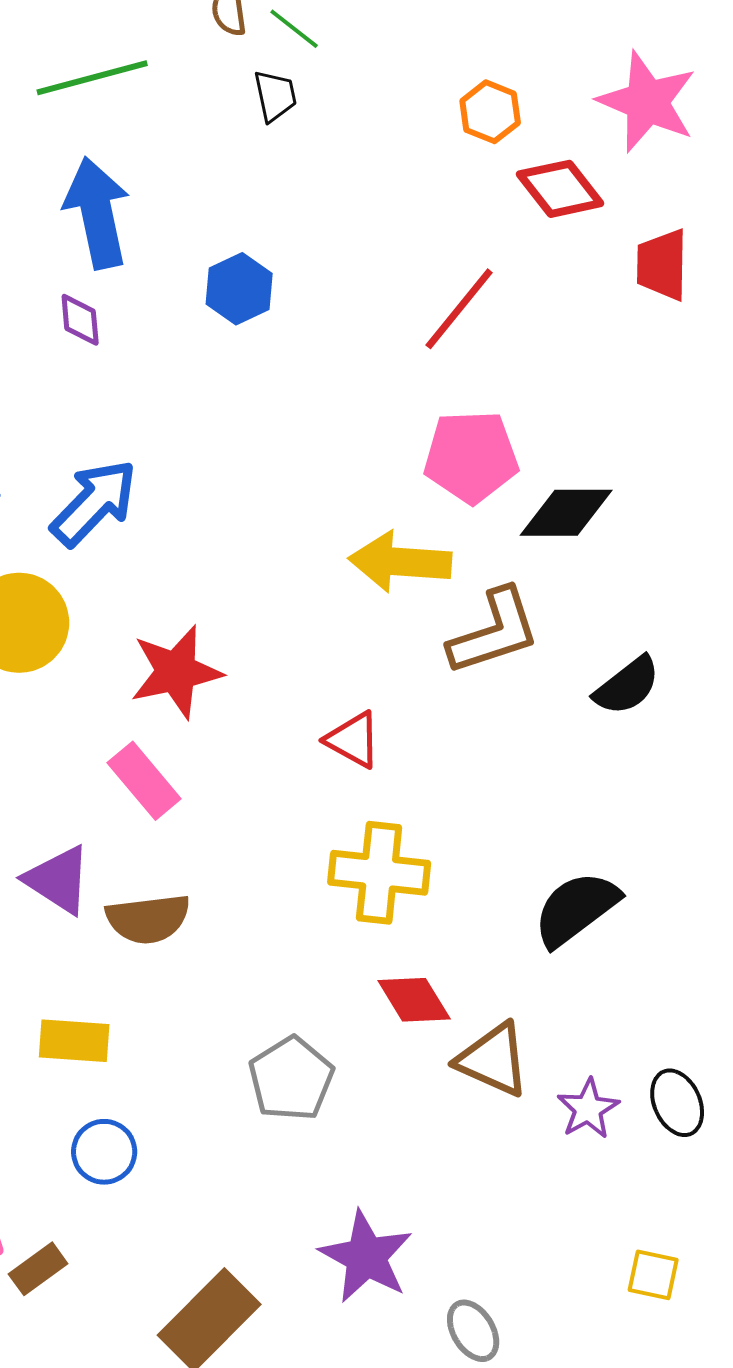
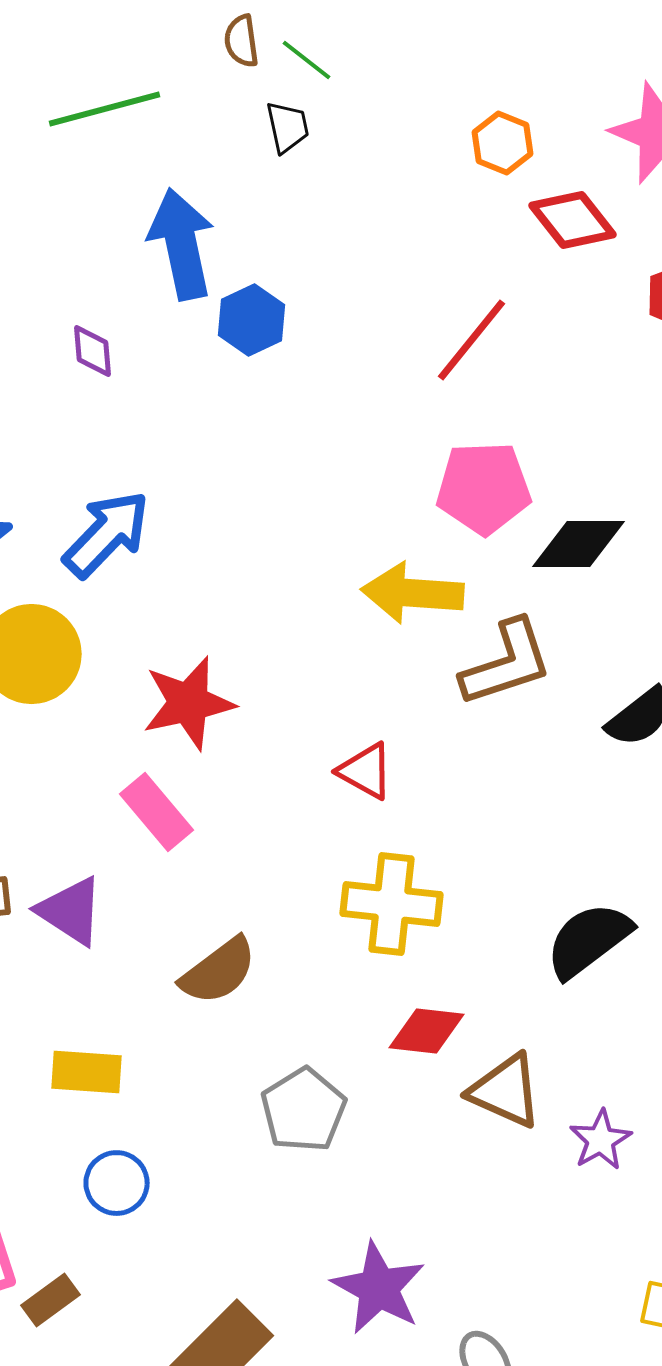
blue arrow: (97, 213) -> (182, 244), moved
brown semicircle: (148, 919) -> (219, 971), moved, turned -30
red diamond: (414, 1000) -> (427, 1031), turned -52

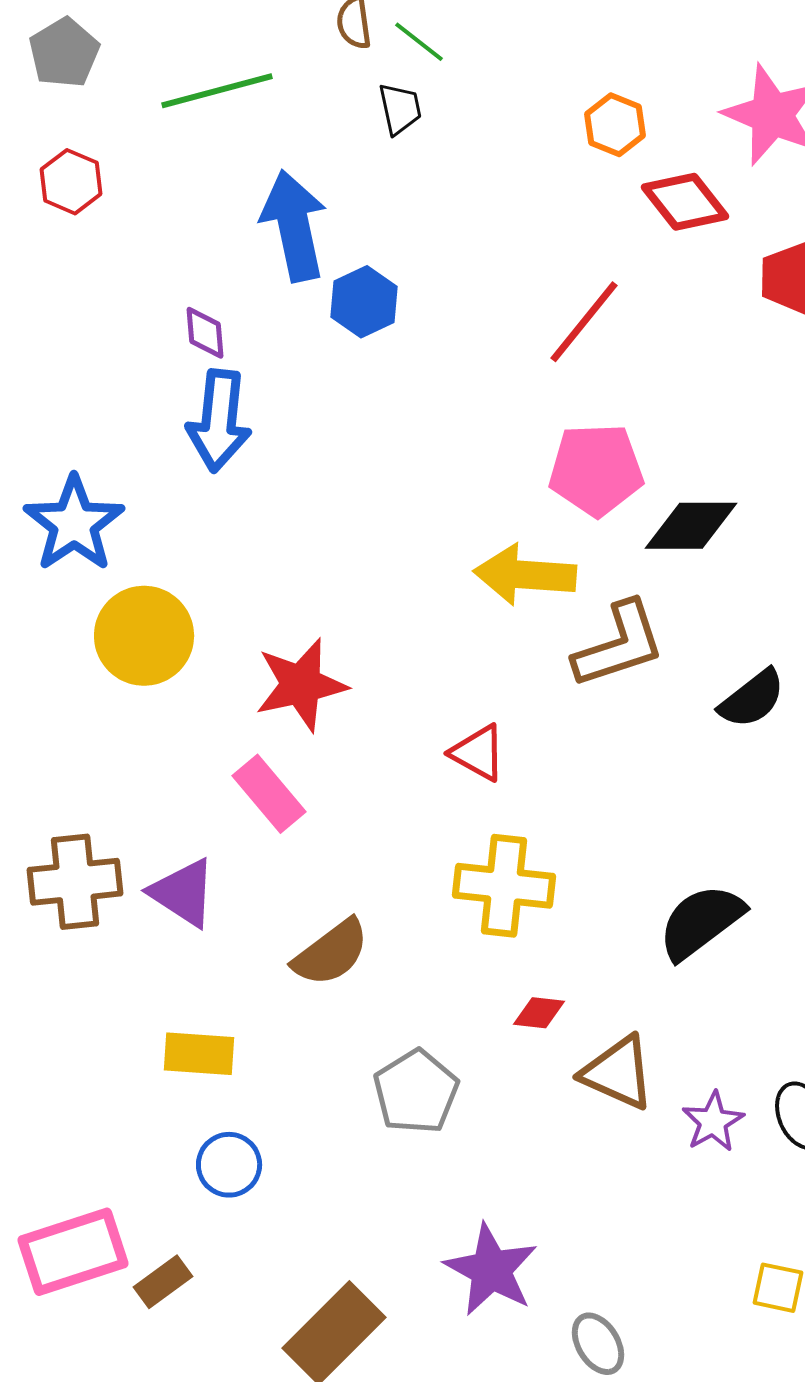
blue arrow: (107, 534) -> (219, 421), moved, turned 142
red diamond: (427, 1031) -> (539, 1013), size x0.7

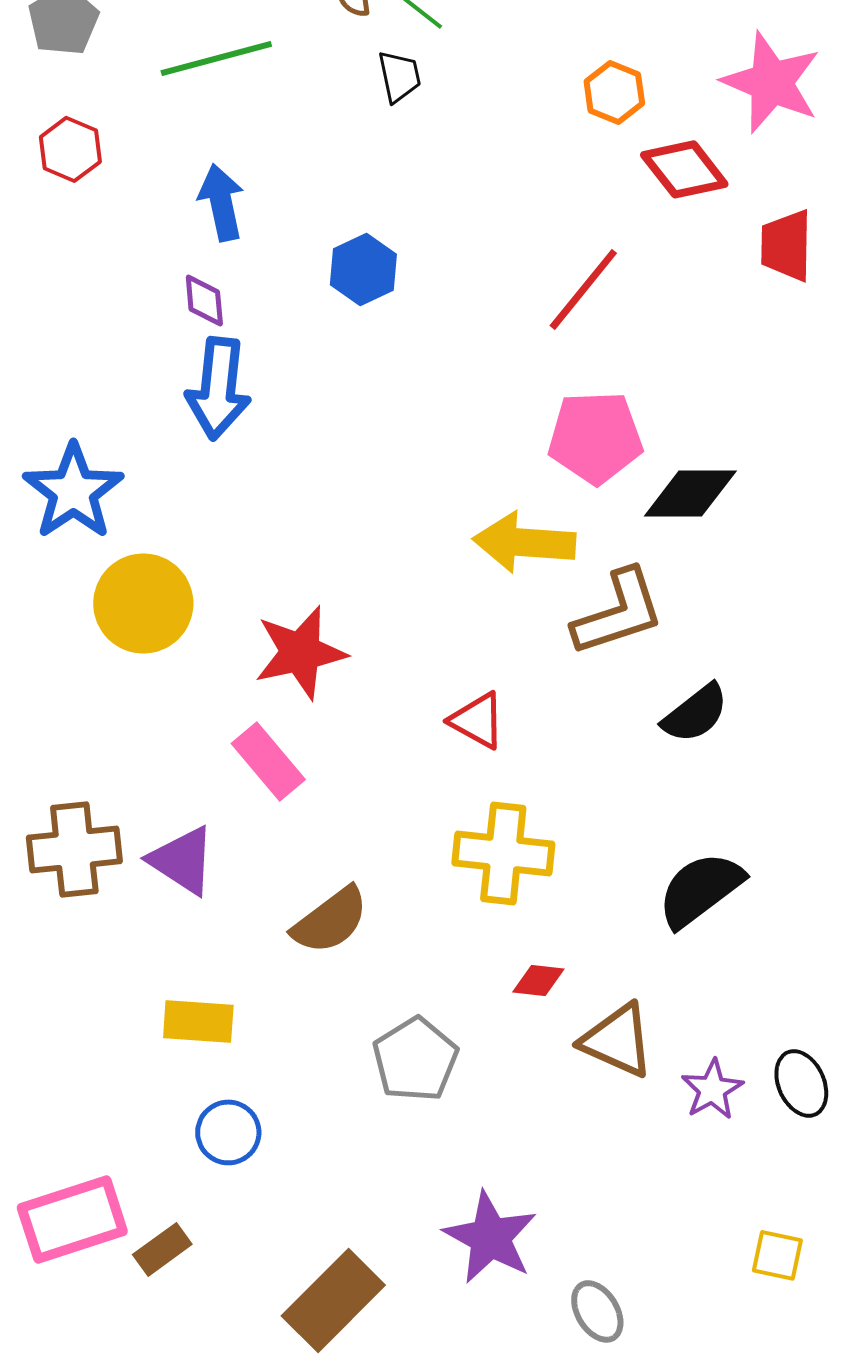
blue arrow: (294, 226) -> (221, 202), moved, size x0.7
black semicircle: (752, 699) -> (695, 713), moved

